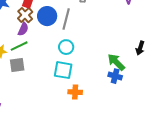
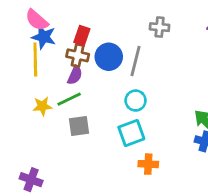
brown cross: (25, 15) -> (78, 55), turned -35
gray square: (17, 65) -> (79, 126), moved
cyan square: (63, 70) -> (131, 133), turned -30

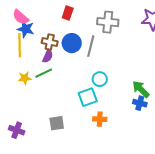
gray cross: (160, 27) -> (108, 22), size x1.5
red rectangle: (82, 36) -> (68, 13), moved
cyan circle: (136, 101) -> (100, 79), moved
gray square: (79, 126) -> (57, 123), moved

